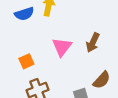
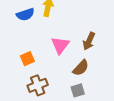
brown semicircle: (102, 80) -> (81, 68), moved

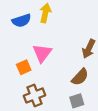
pink triangle: (60, 45) -> (42, 53), moved

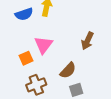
brown semicircle: (80, 77) -> (68, 70), moved

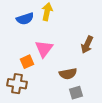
brown semicircle: (68, 70) -> (68, 74), turned 36
brown cross: (36, 85) -> (17, 84), moved, turned 30

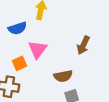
blue semicircle: (25, 19) -> (17, 28), moved

